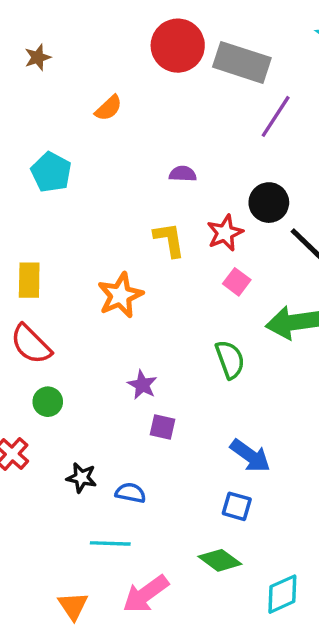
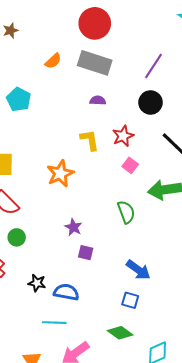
gray rectangle: (242, 62) -> (95, 63), moved
black circle: (269, 203) -> (151, 102), moved
blue semicircle: (130, 493) -> (66, 292), size x1.4

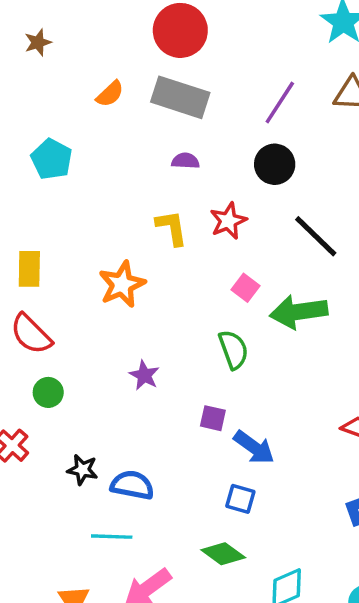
pink square: (130, 165) -> (245, 288), moved
purple square: (86, 253) -> (213, 418), moved

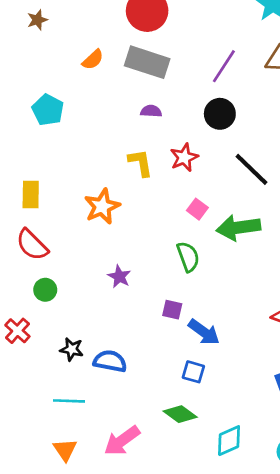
cyan line: (112, 537) -> (69, 401), moved

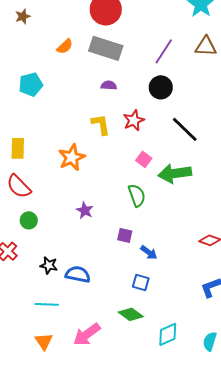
cyan pentagon: (48, 110) -> (31, 84), turned 30
blue arrow: (204, 332) -> (149, 252), size x0.7

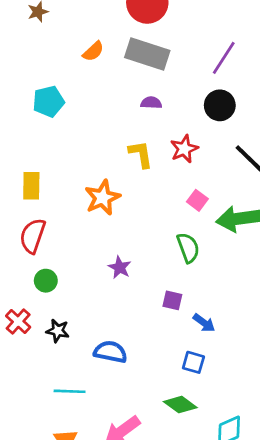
red semicircle: (19, 186) -> (33, 236), turned 64
black star: (49, 265) -> (58, 331), moved

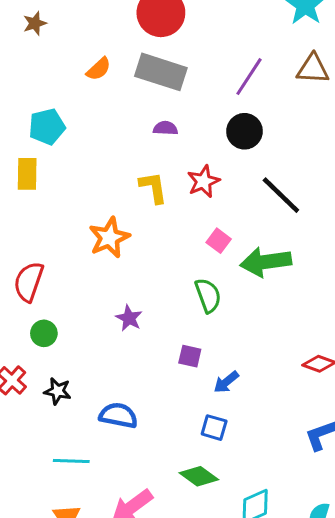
yellow rectangle: (31, 186) -> (27, 174), moved
blue arrow: (204, 323) -> (226, 382), turned 105

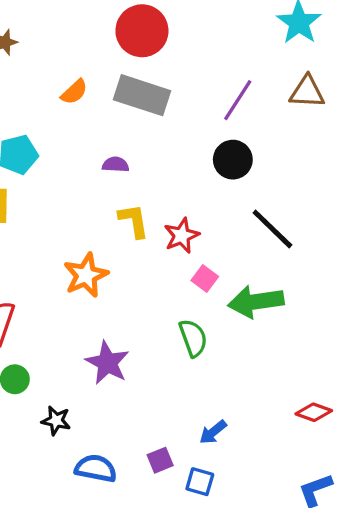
purple semicircle: (165, 128) -> (116, 165), moved
red star: (203, 181) -> (182, 236), moved
purple star: (129, 318) -> (107, 363), size x1.5
purple square: (190, 356) -> (160, 460), moved, turned -35
black star: (58, 391) -> (56, 421), moved

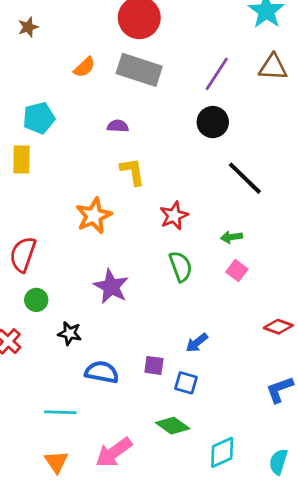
red star: (182, 236) -> (174, 216), moved
pink square: (205, 279) -> (237, 270), moved
green arrow: (256, 302) -> (231, 237), size x0.5
purple square: (160, 460) -> (154, 365), turned 30

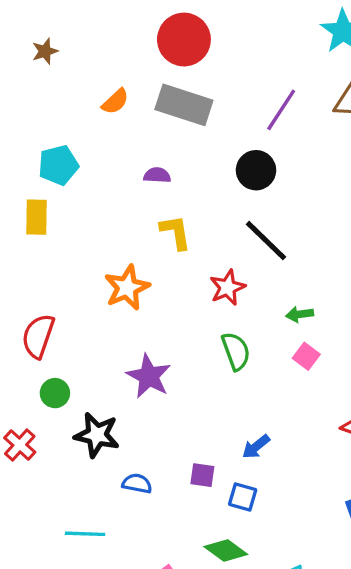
black circle: (213, 122) -> (256, 170), moved
black line: (245, 178) -> (266, 241), moved
black star: (70, 333) -> (97, 435), size x1.5
blue semicircle: (102, 372) -> (137, 484), size x0.7

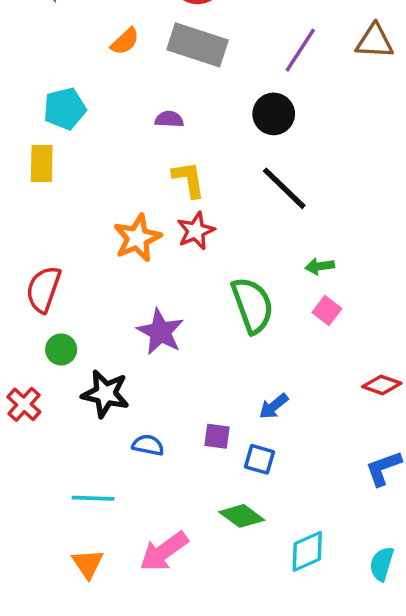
red star: (228, 287) -> (196, 231), moved
green semicircle: (236, 351) -> (252, 305), size x1.4

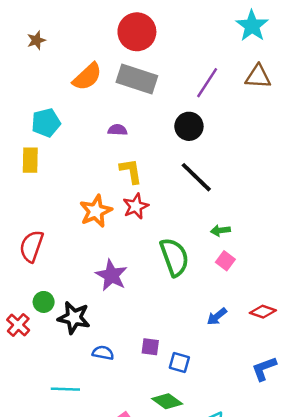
orange semicircle: (125, 41) -> (87, 77), size x1.5
green circle: (61, 349) -> (44, 302), moved
blue arrow: (274, 406) -> (217, 316), moved

